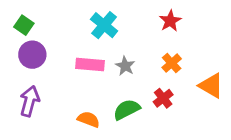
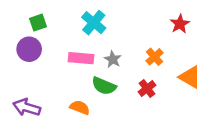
red star: (170, 21) -> (180, 24), moved
green square: (24, 25) -> (38, 23), moved, turned 36
purple arrow: (30, 101) -> (27, 107), moved, turned -88
green semicircle: (127, 110) -> (104, 86), moved, turned -130

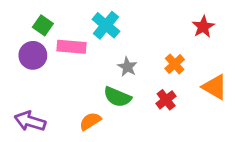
green square: (38, 23) -> (43, 25), turned -36
pink rectangle: (81, 58) -> (72, 47), moved
orange semicircle: (80, 107) -> (90, 121), turned -54

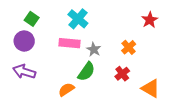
pink rectangle: (72, 47) -> (70, 43), moved
orange triangle: (215, 87) -> (151, 88), moved
green semicircle: (117, 97) -> (86, 72), turned -78
purple arrow: (30, 121) -> (24, 72), moved

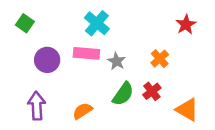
green square: (32, 19) -> (25, 23), moved
purple circle: (24, 41) -> (47, 60), moved
purple arrow: (24, 72) -> (37, 106), moved, turned 70
green semicircle: (86, 72) -> (123, 94), moved

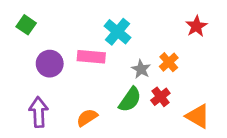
cyan cross: (97, 23) -> (118, 32), moved
gray star: (117, 61) -> (141, 69), moved

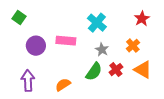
cyan cross: (118, 32) -> (97, 23), moved
orange cross: (169, 62) -> (133, 46), moved
orange triangle: (198, 116) -> (143, 70), moved

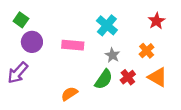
purple circle: (36, 46) -> (32, 42), moved
purple arrow: (28, 81) -> (18, 73), moved, turned -135

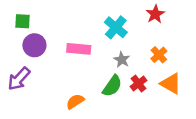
green square: (21, 20) -> (22, 21), turned -32
red star: (157, 21) -> (155, 14), moved

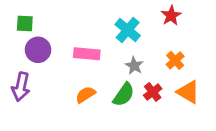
purple arrow: (19, 79) -> (21, 87), turned -30
orange semicircle: (75, 101) -> (85, 95), moved

